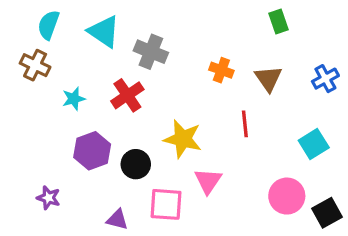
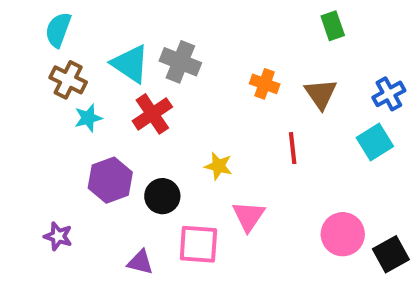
cyan triangle: (104, 32) -> (130, 64), moved
brown cross: (35, 65) -> (68, 80), moved
yellow star: (183, 139) -> (218, 166), size x0.6
cyan square: (314, 144) -> (375, 142), moved

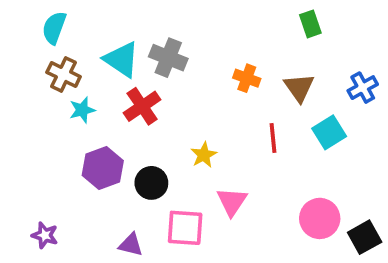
cyan square: (375, 142) -> (329, 132), moved
yellow star: (218, 166) -> (204, 155), turned 30
purple star: (58, 236) -> (45, 235), moved

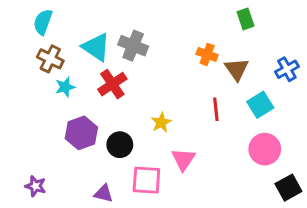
orange cross: (247, 78) -> (207, 54), moved
pink circle: (320, 218) -> (265, 149), moved

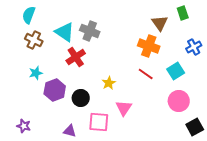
green rectangle: (246, 19) -> (183, 13), moved
orange cross: (207, 54) -> (149, 46), moved, size x1.5
brown triangle: (237, 69) -> (160, 23), moved
cyan star: (65, 87) -> (36, 73), moved
red line: (216, 109) -> (146, 74), turned -49

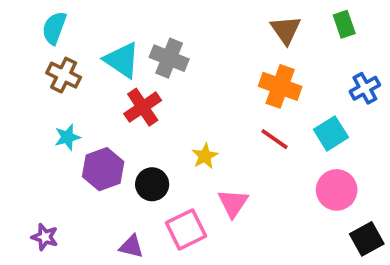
brown triangle: (160, 23) -> (286, 30), moved
pink square: (99, 122) -> (186, 229), turned -30

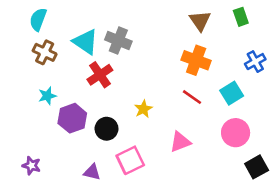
pink triangle: (233, 203) -> (180, 142), moved, turned 35

